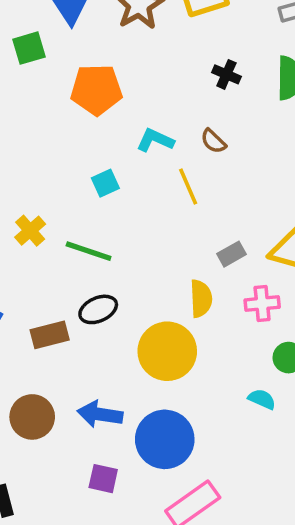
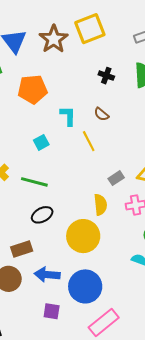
cyan L-shape: (155, 140) -> (68, 116), turned 70
brown rectangle: (50, 335) -> (22, 249), moved

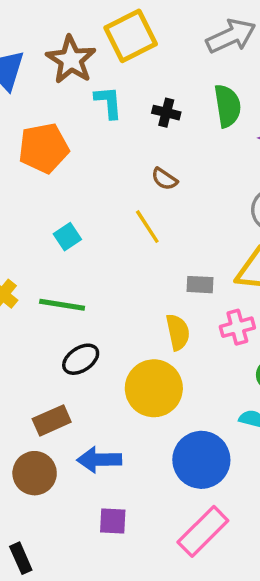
cyan L-shape: (68, 116) -> (108, 102), moved
gray rectangle: (116, 178) -> (200, 285), turned 42
blue circle: (85, 286) -> (201, 460), moved

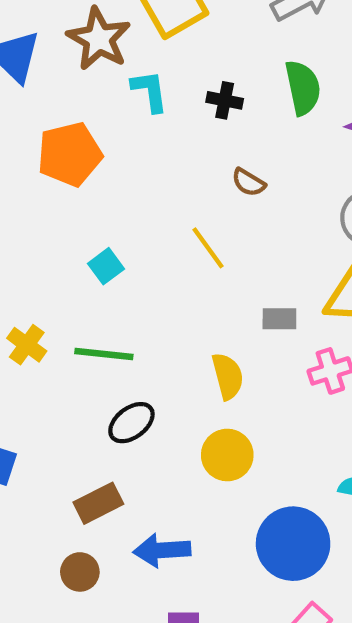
brown semicircle: (164, 179) -> (248, 182), moved
yellow semicircle: (178, 332) -> (228, 376), moved
yellow circle: (154, 388) -> (227, 455), size x0.7
brown circle: (35, 473) -> (80, 572), size x0.7

